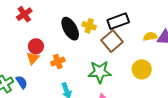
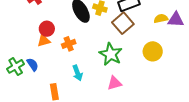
orange triangle: (33, 58) -> (44, 41), turned 32
green star: (100, 72) -> (111, 54), turned 30

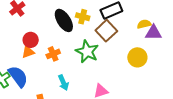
purple triangle: (176, 20) -> (153, 33), moved
green star: (111, 54) -> (87, 52), moved
blue semicircle: (33, 65) -> (18, 76), size x1.6

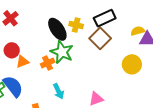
red circle: (31, 40) -> (12, 50), moved
green star: (87, 52) -> (62, 52), moved

